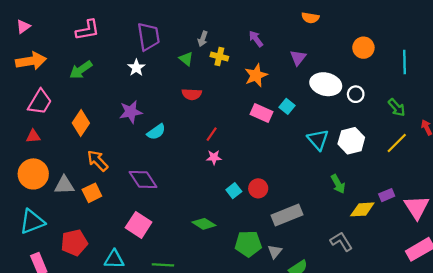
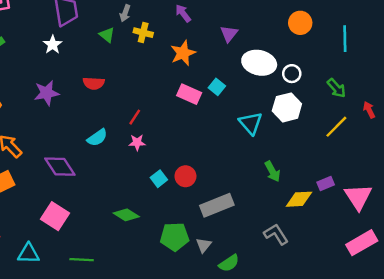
red semicircle: (192, 94) -> (94, 83), moved
cyan semicircle: (156, 132) -> (97, 138), moved
white hexagon: (351, 141) -> (287, 107), moved

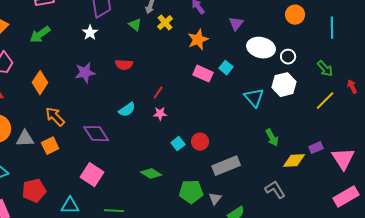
yellow cross: (143, 33) -> (165, 23), turned 35

